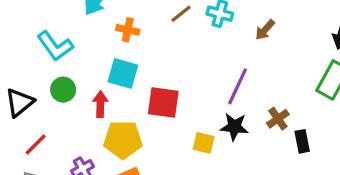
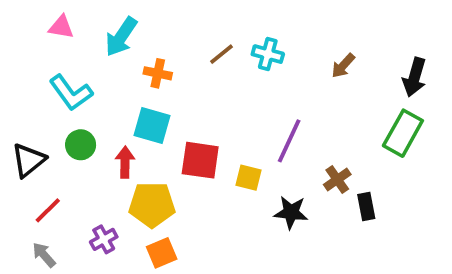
brown arrow: (265, 30) -> (343, 66), moved
black star: (234, 127) -> (291, 212), moved
yellow square: (204, 143) -> (249, 178), moved

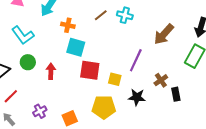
brown arrow: (343, 66) -> (164, 34), moved, size x1.6
cyan square: (152, 125) -> (76, 47), moved
yellow pentagon: (152, 205) -> (104, 107), moved

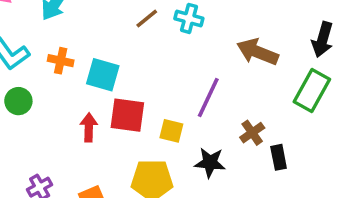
orange cross: (68, 25) -> (61, 61), moved
brown arrow: (164, 34) -> (257, 52), turned 70
red arrow: (51, 71) -> (89, 127), moved

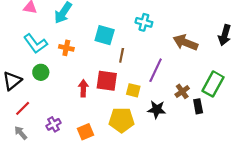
brown line: (147, 18) -> (122, 55), moved, turned -40
cyan square: (103, 75) -> (105, 35), moved
green rectangle: (312, 91) -> (213, 84), moved

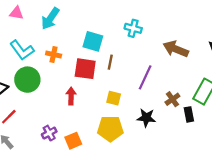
green circle: (41, 72) -> (27, 80), size x1.5
red square: (107, 81) -> (85, 69), moved
yellow square: (133, 90) -> (114, 98), moved
purple cross: (54, 124) -> (49, 133), moved

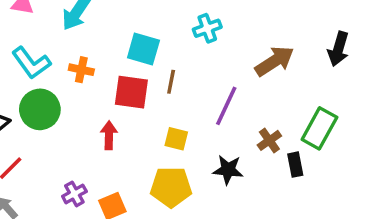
cyan cross: (133, 28) -> (207, 28), turned -35
brown arrow: (176, 49) -> (275, 61), turned 125

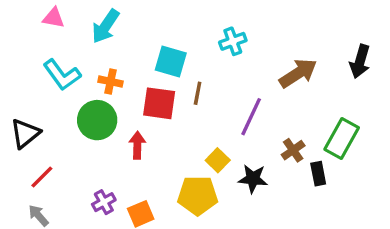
green circle: (40, 109) -> (97, 120), moved
yellow square: (176, 139) -> (218, 160), moved, turned 30

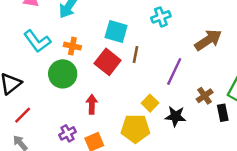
red square: (159, 103) -> (108, 62), turned 30
red arrow: (137, 145) -> (92, 104), moved

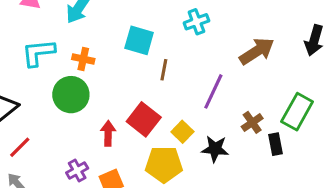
cyan L-shape: (37, 41) -> (38, 53), turned 120
red square: (108, 62) -> (144, 119), moved

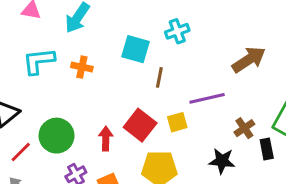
cyan cross: (196, 22) -> (177, 31), moved
purple line: (213, 91) -> (207, 98), turned 52
green circle: (71, 95) -> (57, 136), moved
yellow square: (182, 132) -> (177, 122), moved, turned 30
black star: (215, 149) -> (222, 161), moved

